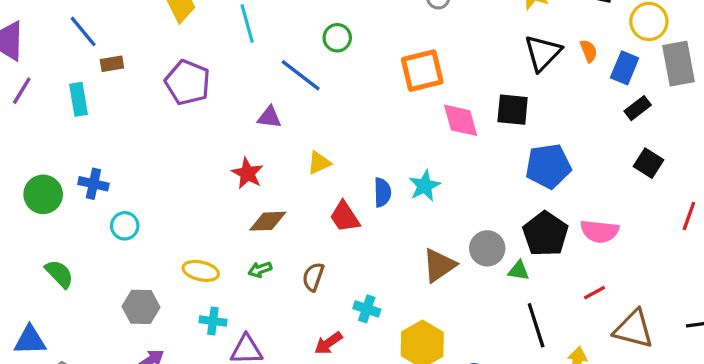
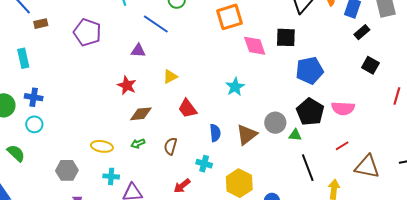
cyan rectangle: (79, 99) -> (23, 58), moved
blue semicircle: (382, 192) -> (215, 133), moved
cyan circle: (125, 226) -> (34, 124), moved

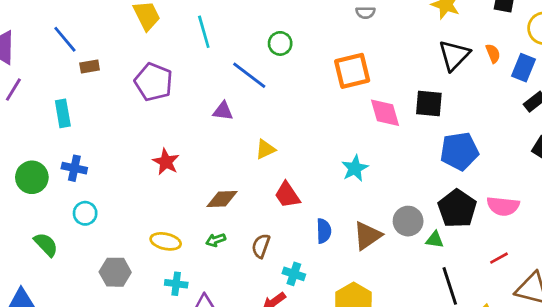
red star: (127, 85) -> (166, 162), moved
cyan circle: (34, 124) -> (85, 213), moved
cyan cross: (204, 164) -> (294, 274), moved

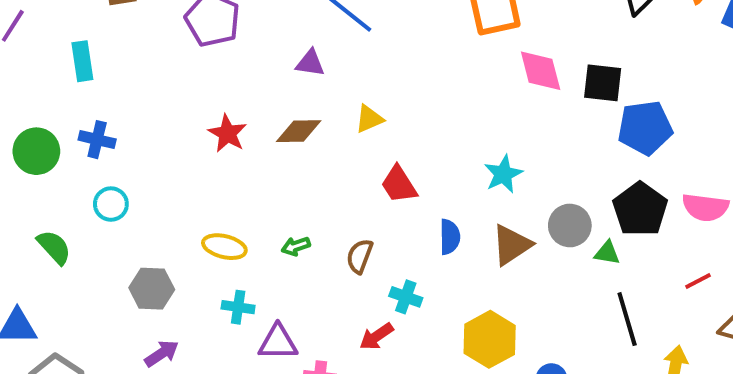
black square: (429, 103) -> (603, 83), moved
cyan star: (355, 168) -> (503, 174), moved
brown diamond: (222, 199) -> (299, 131), moved

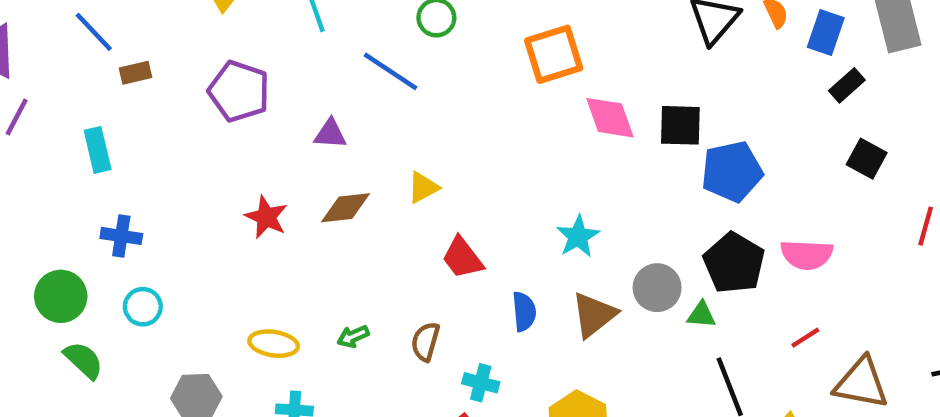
purple triangle: (310, 63) -> (330, 134), moved
green circle: (36, 151) -> (61, 296), moved

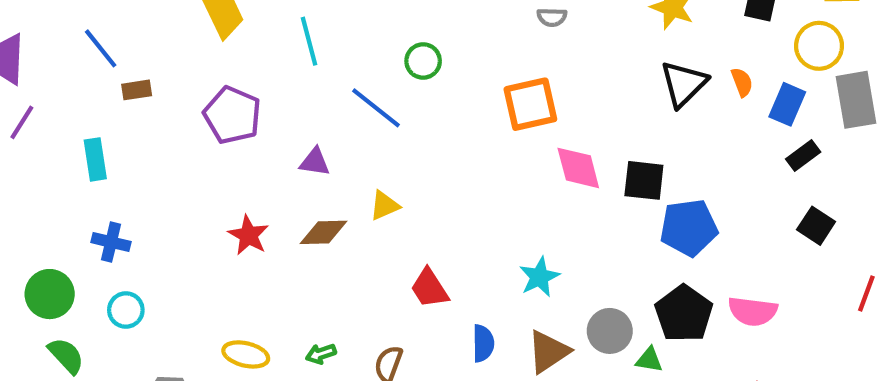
yellow triangle: (423, 187) -> (384, 206), moved

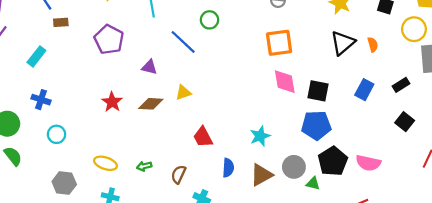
orange square: (530, 104) -> (279, 43), moved
blue rectangle: (787, 104) -> (364, 90), moved
cyan rectangle: (95, 159) -> (36, 56), turned 42
blue pentagon: (689, 228) -> (316, 125), moved
cyan circle: (126, 310) -> (56, 134), moved

